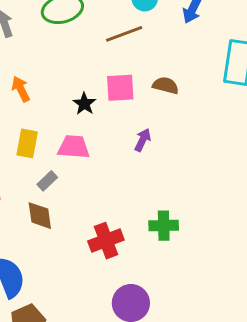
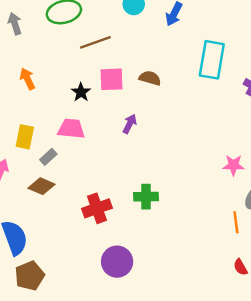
brown line: (124, 34) -> (95, 42), moved
yellow rectangle: (27, 143) -> (25, 137), moved
brown diamond: (40, 216) -> (41, 186), turned -60

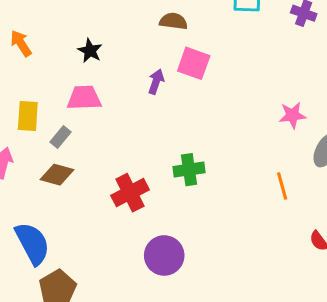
pink square: (112, 79) -> (194, 63), moved, turned 30
orange line: (236, 222) -> (282, 186), moved

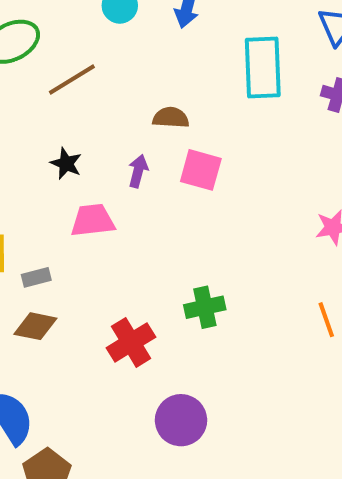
purple arrow: (156, 82) -> (138, 171), moved
pink trapezoid: (84, 98) -> (93, 220), moved
gray rectangle: (60, 137) -> (36, 277), turned 40

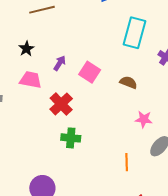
brown semicircle: (171, 118) -> (128, 82), moved
red cross: (131, 342) -> (61, 104), moved, turned -30

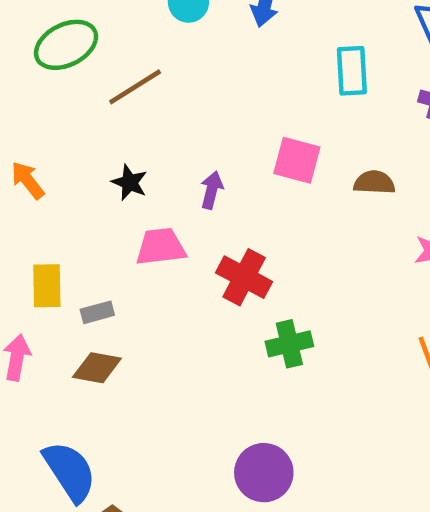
cyan rectangle: (134, 33) -> (352, 71), size x0.7
pink square: (90, 72) -> (297, 160), moved

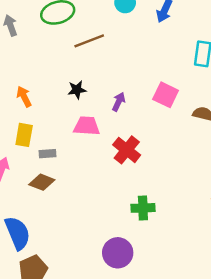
orange arrow: (28, 180) -> (24, 97), moved
black star: (130, 182) -> (77, 90), turned 30
green cross: (289, 344) -> (143, 208), moved

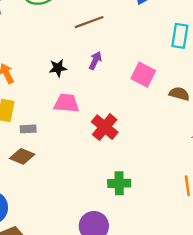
brown line: (89, 41) -> (89, 22), moved
purple arrow: (119, 102) -> (95, 61), moved

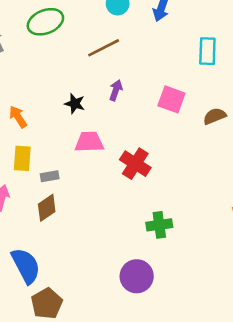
black star: (58, 68) -> (75, 104), turned 30
brown semicircle: (179, 94) -> (215, 116), turned -30
brown diamond: (22, 156) -> (47, 208), turned -50

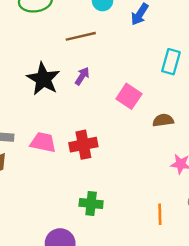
black star: (75, 104) -> (43, 79), size x1.8
pink trapezoid: (89, 142) -> (43, 142), moved
red cross: (135, 164) -> (83, 145), turned 32

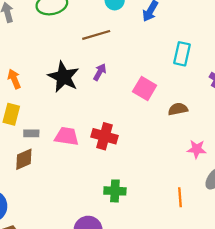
red cross: (83, 145) -> (105, 136), turned 30

